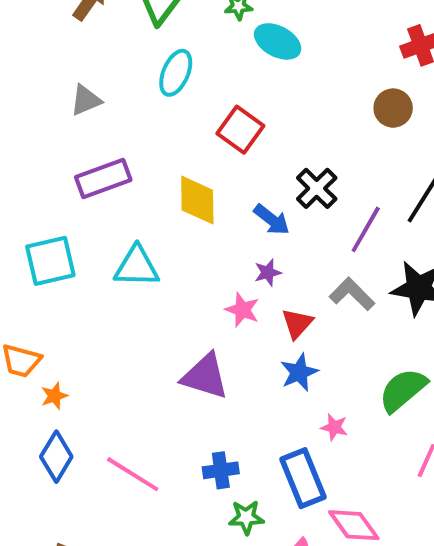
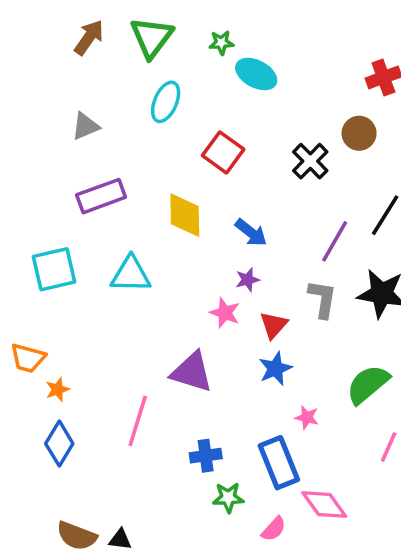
black cross: (317, 188) -> (310, 161), moved
gray L-shape: (352, 294) -> (322, 299), turned 54
pink line: (133, 474) -> (138, 421), moved, turned 75

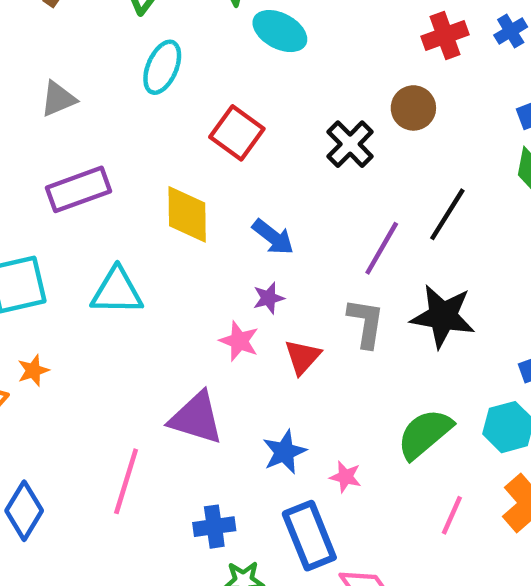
blue star: (275, 369) -> (284, 452), moved
orange star: (58, 389) -> (33, 370), moved

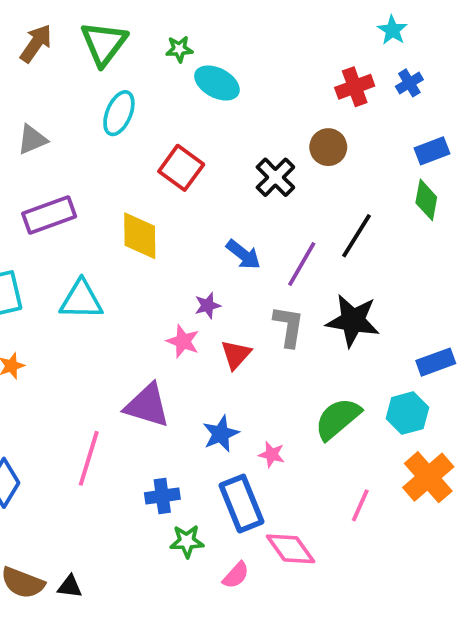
blue arrow: (273, 237) -> (243, 255), moved
pink line: (452, 515) -> (360, 505), moved

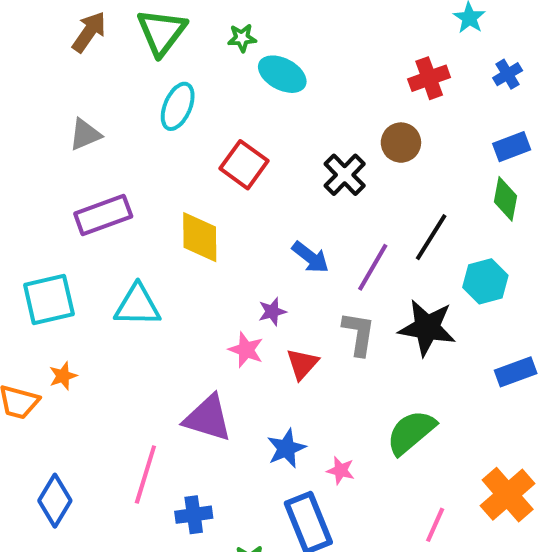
blue cross: (409, 83) -> (508, 74), moved
cyan hexagon: (407, 413) -> (485, 281), moved
blue cross: (162, 496) -> (194, 515), moved

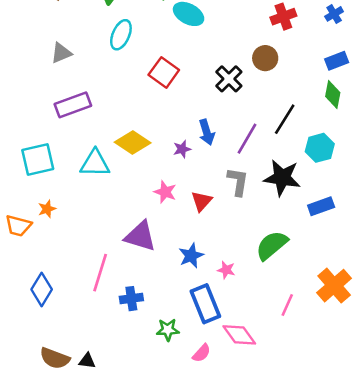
yellow diamond: (200, 237) -> (133, 143), moved, turned -56
blue arrow: (310, 257) -> (207, 132), turned 35
purple star: (272, 312) -> (182, 149), moved
blue rectangle: (516, 372) -> (321, 206), moved

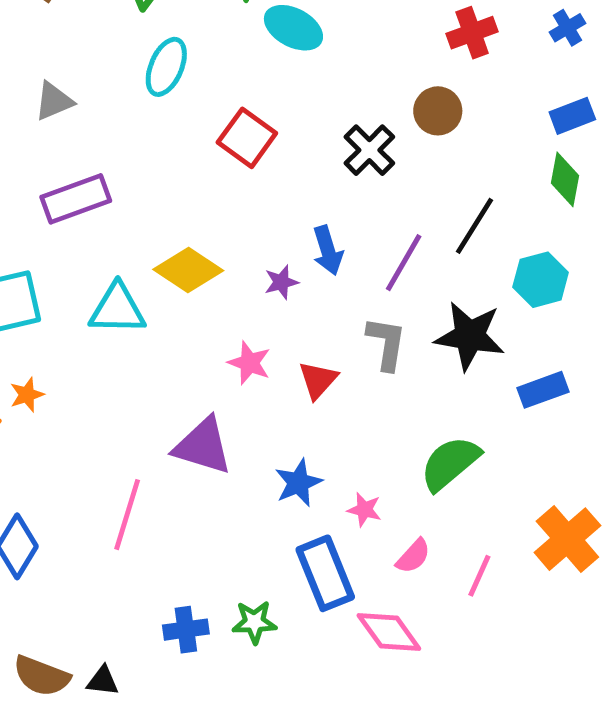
blue cross: (131, 299) -> (186, 630), moved
pink semicircle: (202, 353) -> (413, 556), moved

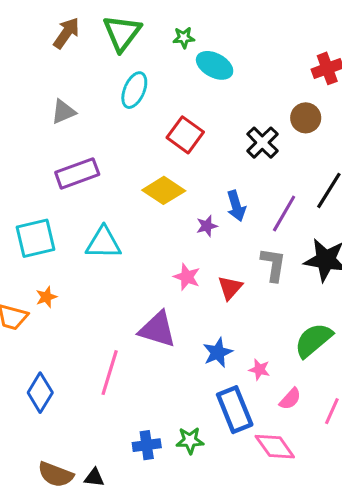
yellow diamond: (188, 270) -> (164, 190), moved

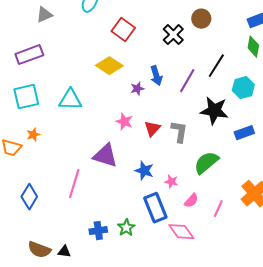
purple rectangle: (77, 173) -> (29, 55), moved
gray L-shape: (273, 265) -> (179, 132), moved
blue star: (218, 353) -> (144, 171), turned -30
green star: (190, 440) -> (126, 228), turned -30

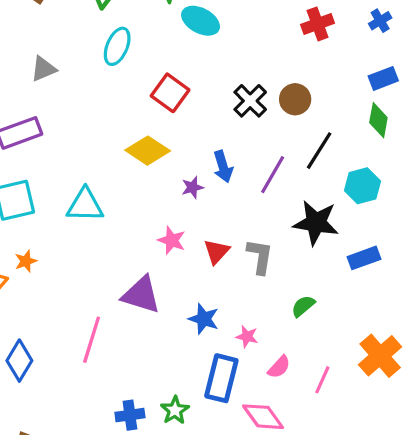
brown circle: (201, 19) -> (295, 99), moved
green semicircle: (206, 163) -> (303, 306), size x0.6
blue rectangle: (155, 208) -> (221, 378), turned 36

